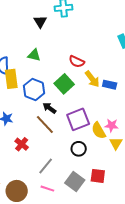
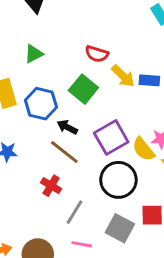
green triangle: (34, 55) -> (34, 54), turned -32
red cross: (22, 144) -> (51, 186), moved
black circle: (79, 149) -> (118, 180), size x1.6

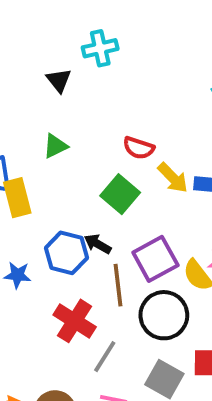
blue hexagon: (41, 104) -> (66, 253), moved
brown line: (64, 152) -> (118, 285), moved, turned 44
red cross: (51, 186) -> (75, 321), size x1.5

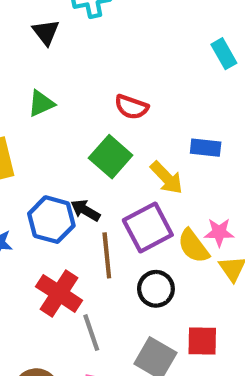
yellow arrow: (173, 178) -> (167, 178), moved
black circle: (164, 315) -> (156, 289), size x0.7
gray line: (105, 357) -> (91, 333), turned -52

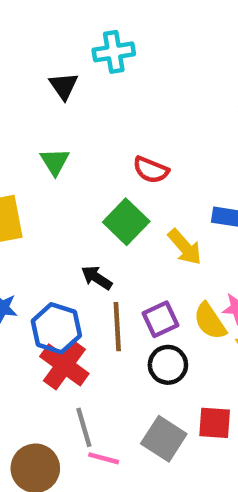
green triangle: (41, 103) -> (55, 162), turned -40
blue hexagon: (51, 220) -> (56, 328), moved
purple square: (148, 227) -> (161, 319), moved, size x0.7
gray line: (91, 333) -> (84, 427), moved

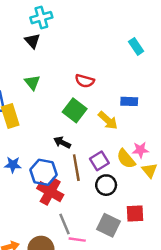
cyan cross: (114, 52) -> (41, 18), moved

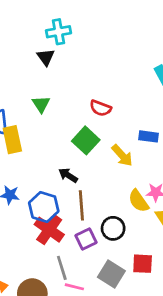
purple square: (99, 161) -> (86, 239), moved

